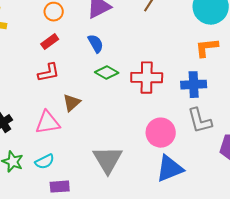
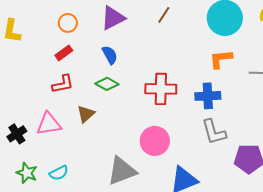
green diamond: (107, 73) -> (107, 84), moved
pink triangle: (48, 123) -> (49, 124), moved
pink circle: (161, 133) -> (155, 141), moved
gray triangle: (108, 160) -> (122, 171), turned 40

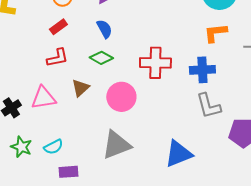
pink circle: (155, 141) -> (121, 97), moved

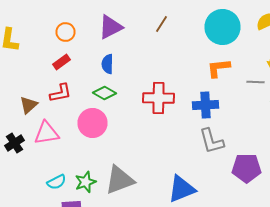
blue semicircle: (104, 29) -> (108, 64), turned -150
brown triangle: (80, 88) -> (28, 105), moved
pink circle: (121, 97) -> (92, 123), moved
green star: (21, 147) -> (86, 182), moved, turned 30

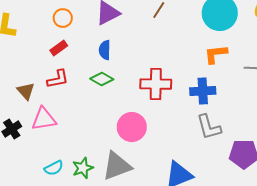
brown triangle: (28, 105) -> (26, 91), turned -30
pink circle: (92, 123) -> (132, 127), moved

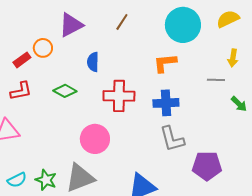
orange circle: (63, 18) -> (43, 48), moved
blue semicircle: (105, 50) -> (93, 62), moved
orange L-shape: (216, 54) -> (165, 63), moved
green star: (83, 168) -> (46, 180), turned -30

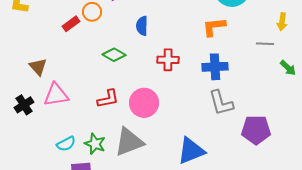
red L-shape: (21, 91) -> (108, 99), moved
red cross: (119, 96) -> (168, 60), size x0.7

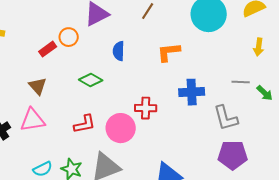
orange L-shape: (214, 27) -> (169, 52), moved
gray line: (265, 44) -> (241, 82), moved
red cross: (168, 60) -> (146, 108), moved
brown triangle: (38, 67) -> (38, 86), moved
gray L-shape: (221, 103) -> (226, 118), moved

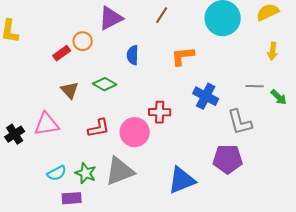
brown triangle: (38, 86) -> (70, 90), moved
blue cross: (192, 92) -> (206, 96), turned 30
purple pentagon: (233, 155) -> (228, 159), moved

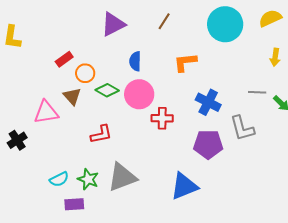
orange circle: (83, 41) -> (85, 73), moved
pink triangle: (47, 124) -> (46, 112), moved
pink circle: (135, 132) -> (139, 94), moved
purple pentagon: (228, 159) -> (208, 144), moved

